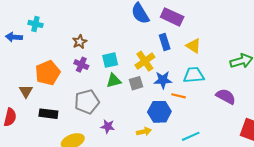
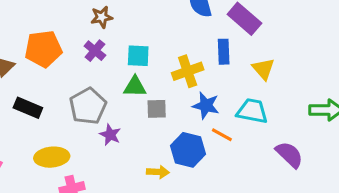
gray square: (136, 83) -> (157, 109), moved
gray pentagon: (87, 102) -> (88, 106), turned -30
purple star: (108, 126) -> (110, 135), moved

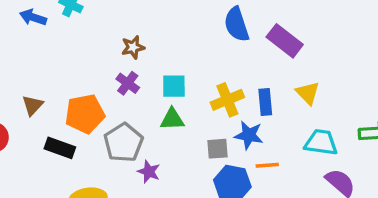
orange pentagon: (43, 49) -> (85, 114), moved
blue rectangle: (224, 52) -> (265, 102), moved
gray square: (157, 109) -> (218, 149), moved
cyan trapezoid: (252, 111) -> (321, 142), moved
orange line: (222, 135) -> (267, 165), turned -30

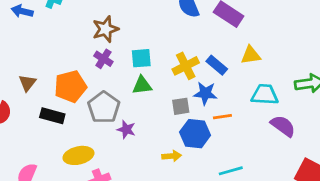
brown star: (133, 47) -> (105, 29), size x1.4
yellow triangle: (308, 93) -> (251, 55), turned -50
blue rectangle: (265, 102) -> (217, 65), turned -40

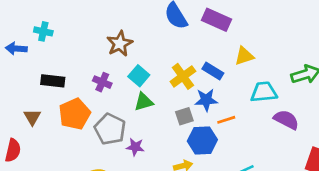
brown star: (105, 29) -> (120, 44), moved
cyan square: (141, 58) -> (139, 76), turned -36
black rectangle: (52, 116) -> (53, 81), moved

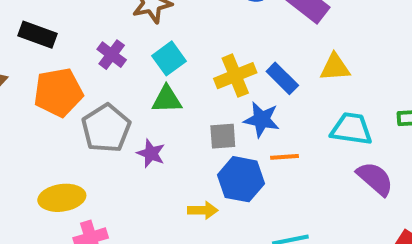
purple star: (135, 147) -> (151, 153), moved

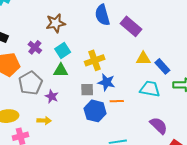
blue rectangle: (282, 78) -> (162, 66), moved
purple semicircle: (375, 179) -> (159, 126), moved
yellow arrow: (203, 210) -> (44, 121), moved

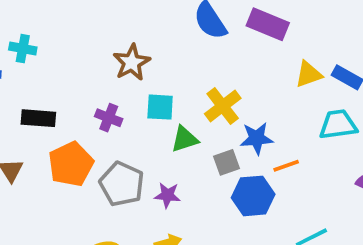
cyan square: (63, 51) -> (160, 107), turned -35
green triangle: (61, 70) -> (185, 139), moved

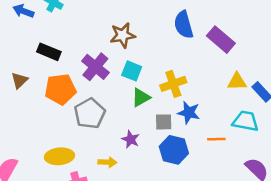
purple cross: (109, 118) -> (95, 67), size x1.5
green triangle: (185, 139) -> (141, 97), turned -30
orange line: (286, 166) -> (216, 139), moved
purple star: (167, 195) -> (131, 139), moved

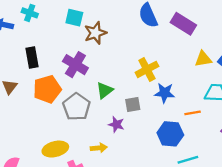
black rectangle: (49, 52) -> (32, 57), turned 66
cyan square: (132, 71) -> (74, 18), moved
green triangle: (141, 97) -> (105, 90), moved
gray square: (164, 122) -> (133, 105), moved
blue hexagon: (174, 150) -> (170, 134), moved

